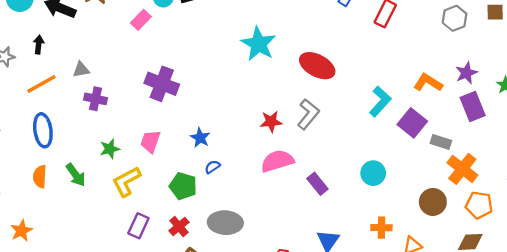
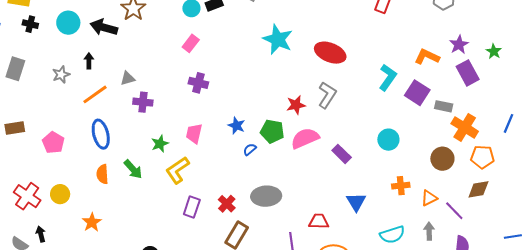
pink rectangle: (141, 20) -> (191, 43), moved
purple cross: (162, 84) -> (198, 83), size x0.7
green pentagon: (183, 186) -> (272, 131), moved

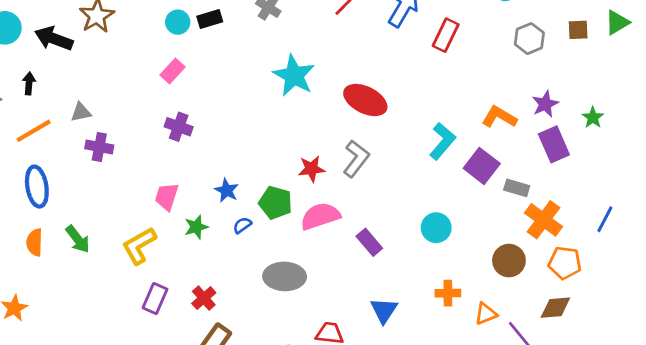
green star: (160, 144) -> (196, 227), moved
gray ellipse: (266, 196) -> (285, 276), moved

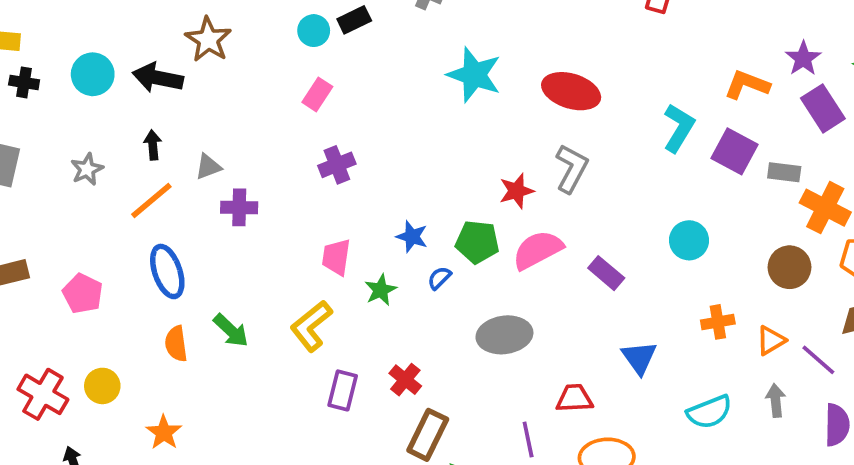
black arrow: (29, 83) -> (153, 145), moved
purple cross: (179, 127) -> (337, 165), turned -32

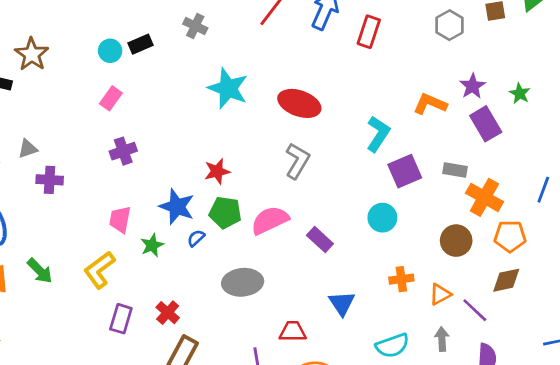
purple square: (734, 151) -> (405, 171), moved, turned 36
red star: (516, 191) -> (217, 171), moved
blue star: (412, 237) -> (177, 207), size x1.5

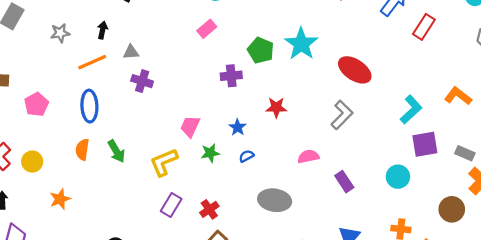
purple cross: (123, 151) -> (231, 76), moved
blue star: (177, 207) -> (238, 127), size x0.6
green pentagon: (225, 212) -> (261, 50), moved
pink semicircle: (270, 220) -> (308, 156), size x0.7

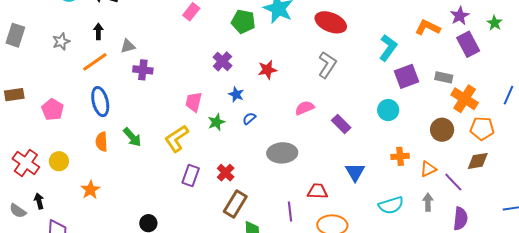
purple cross: (231, 76) -> (222, 61), moved, turned -30

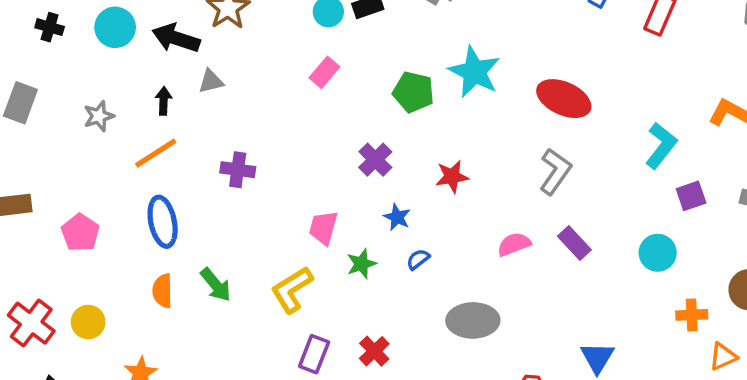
gray triangle: (128, 46) -> (211, 81), moved
purple square: (407, 76) -> (691, 196), size x0.7
purple rectangle: (341, 124) -> (574, 243), moved
orange cross: (400, 156) -> (692, 315), moved

